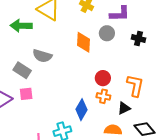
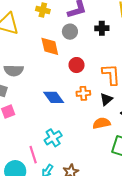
red circle: (103, 78) -> (77, 65), moved
blue diamond: (81, 110) -> (54, 97), moved, turned -50

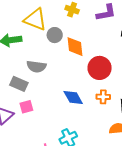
gray circle: (70, 32) -> (55, 35), moved
red circle: (77, 65) -> (100, 68), size x1.5

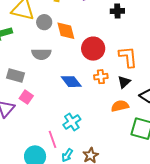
gray semicircle: (36, 66) -> (41, 54), moved
pink square: (26, 107) -> (26, 97), turned -32

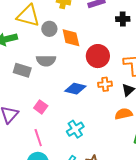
gray rectangle: (16, 76) -> (22, 70), moved
blue diamond: (71, 82) -> (75, 89), turned -40
pink square: (26, 97) -> (41, 107), moved
pink line: (52, 139) -> (38, 138), moved

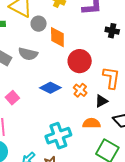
orange cross: (105, 84) -> (80, 90), turned 32
cyan cross: (75, 129) -> (58, 136), moved, size x1.4

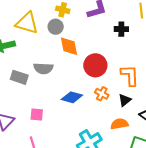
gray circle: (39, 24) -> (56, 27), moved
pink square: (12, 98) -> (37, 115), turned -32

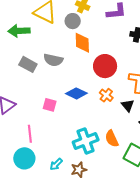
black triangle: (125, 100) -> (128, 105), turned -40
pink square: (37, 115) -> (50, 105), moved
orange semicircle: (119, 124) -> (112, 139), moved, turned -114

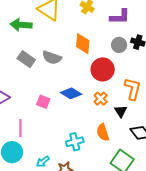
gray circle: (73, 21) -> (119, 45), moved
orange semicircle: (112, 139) -> (103, 132), moved
cyan cross: (86, 141) -> (75, 142), size x0.7

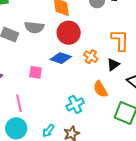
red circle: (103, 69) -> (69, 33), moved
black triangle: (121, 111) -> (113, 65), turned 40

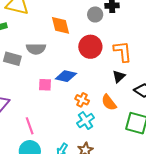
red circle: (69, 33) -> (90, 47), moved
orange cross: (91, 57) -> (82, 100), moved
pink square: (35, 72) -> (45, 85), moved

